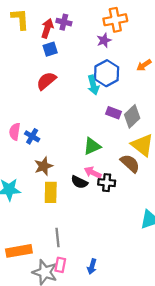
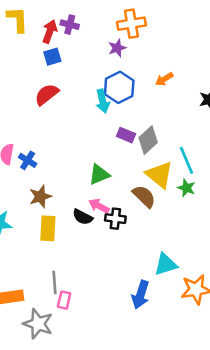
pink rectangle: (60, 265) -> (64, 300), moved
blue arrow: (92, 267) -> (141, 295), moved, size x1.5

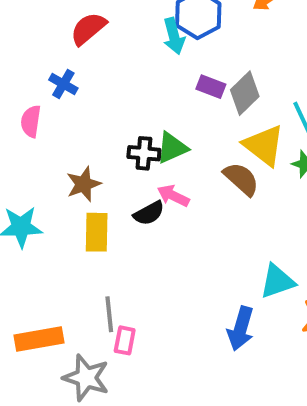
blue cross: (28, 160) -> (63, 84), moved
black semicircle: (83, 217) -> (149, 213), turned -54
black cross: (115, 219) -> (144, 153), moved

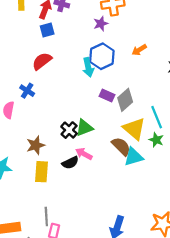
black cross: (144, 153) -> (69, 130), turned 35
cyan triangle: (277, 281) -> (133, 157), moved

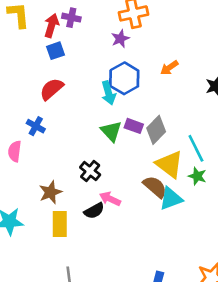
green triangle: (84, 128) -> (111, 131), moved, turned -48

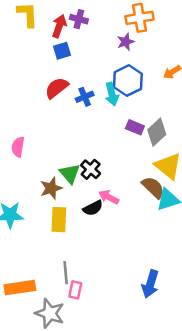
blue cross: (36, 126) -> (85, 97), moved, turned 36
green triangle: (111, 131) -> (70, 174), moved

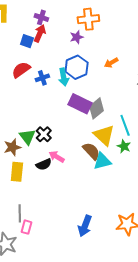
red arrow: (59, 26) -> (40, 33), moved
blue square: (62, 51) -> (27, 41), turned 32
purple rectangle: (135, 127) -> (80, 104), size x1.6

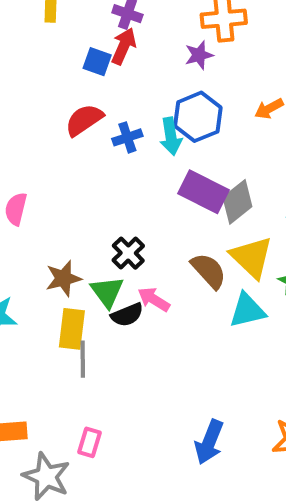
green triangle: (27, 137) -> (107, 292), moved
brown semicircle: (91, 151) -> (209, 271), moved
gray line: (20, 213) -> (83, 359), moved

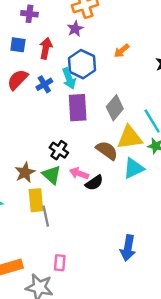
red arrow: (124, 46) -> (46, 48), moved
purple rectangle: (204, 192) -> (78, 108), moved, turned 72
yellow triangle: (252, 257) -> (130, 138), turned -40
black semicircle: (127, 315) -> (94, 183), moved

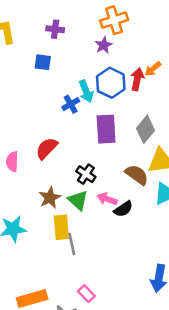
red arrow: (46, 48) -> (137, 79), moved
cyan arrow: (69, 78) -> (86, 91), moved
red semicircle: (18, 80) -> (47, 148), moved
pink rectangle: (60, 263) -> (86, 294), turned -49

